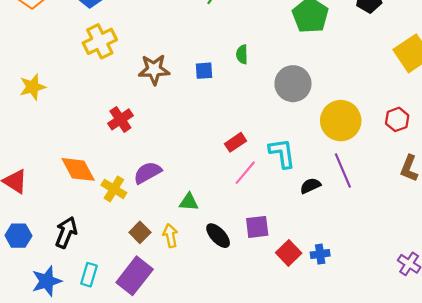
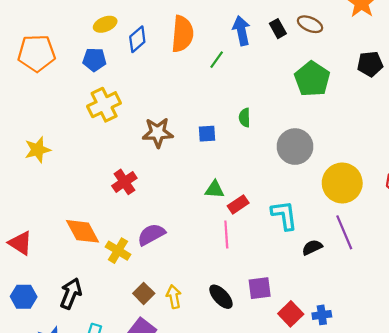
pink line: (245, 173) -> (226, 234), moved, turned -44
green triangle: (189, 202) -> (215, 189), moved

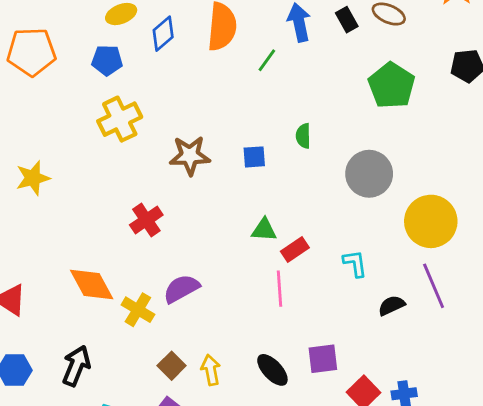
cyan L-shape: (284, 215) -> (355, 263), size x0.7

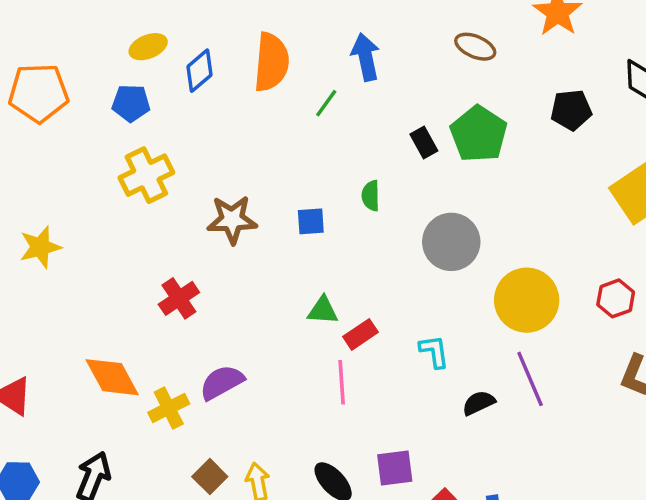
black rectangle: (347, 20) -> (424, 143), moved
yellow cross: (138, 310) -> (169, 408), turned 32

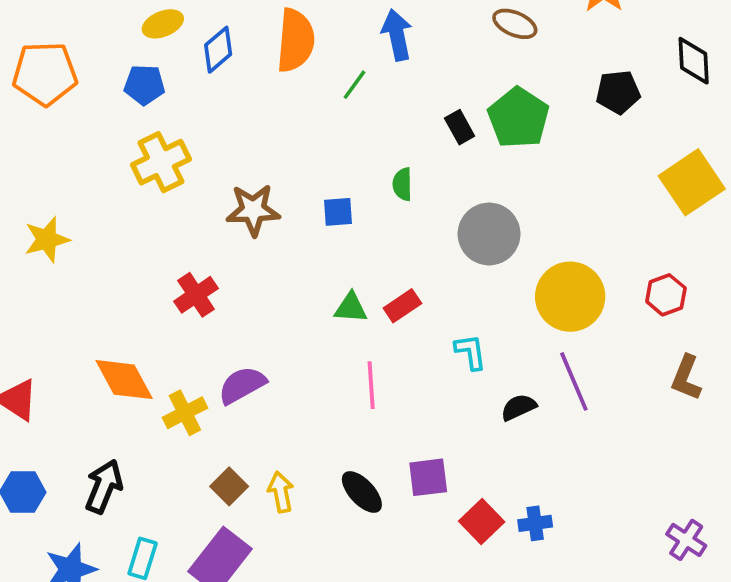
red rectangle: (360, 334) -> (402, 306), moved

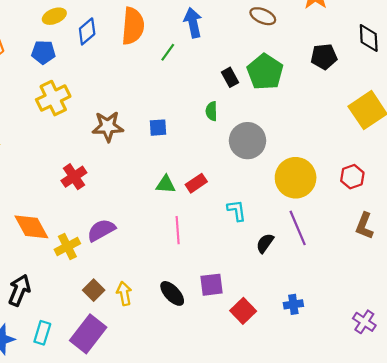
green semicircle: (402, 184) -> (211, 111), moved
black semicircle: (519, 407) -> (265, 243), turned -30
blue cross: (535, 523) -> (293, 304), moved

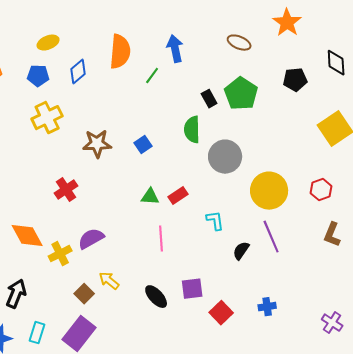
blue diamond: (87, 31) -> (78, 72), moved
green semicircle: (211, 111) -> (192, 130), size x1.5
blue square: (158, 128) -> (143, 145), turned -30
yellow arrow: (124, 293) -> (109, 281), moved, turned -40

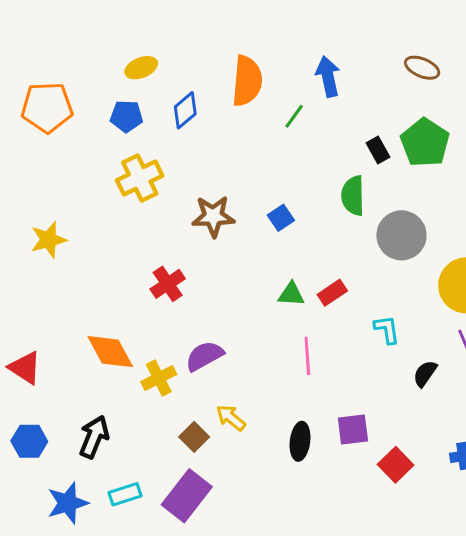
black ellipse: (156, 297) -> (300, 441), turned 50
cyan rectangle: (37, 333) -> (125, 494), turned 55

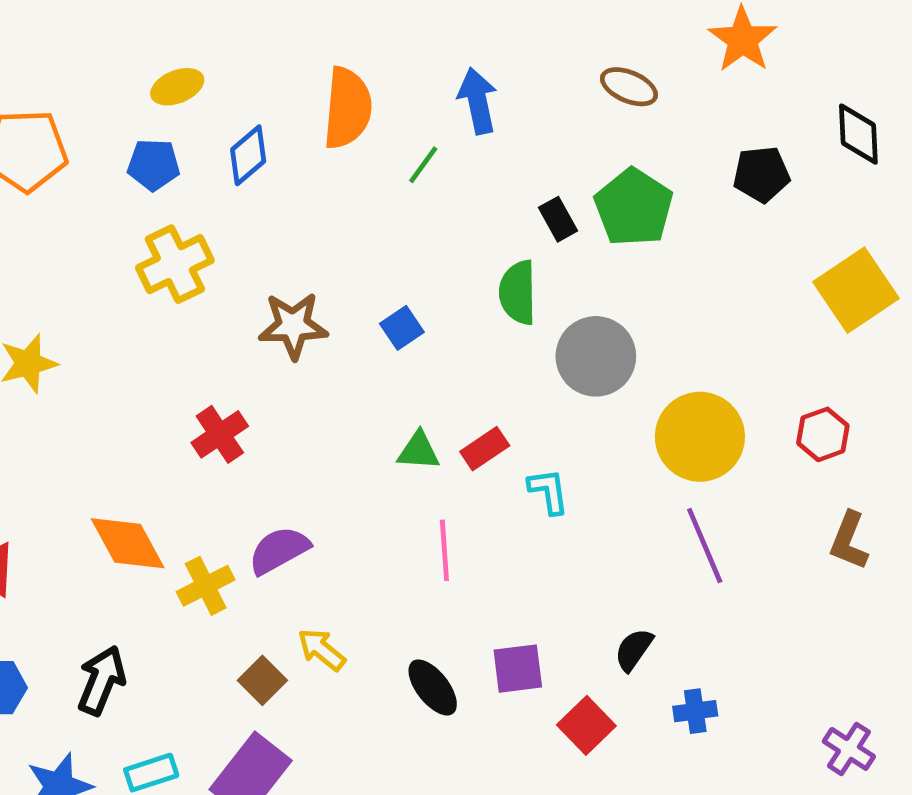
cyan L-shape: (387, 329) -> (549, 491), moved
black semicircle: (425, 374) -> (634, 650), moved
black ellipse: (300, 441) -> (433, 687), turned -45

